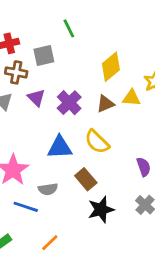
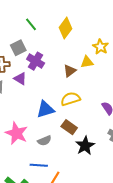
yellow diamond: (111, 67) -> (66, 28), moved
purple cross: (69, 103) -> (36, 61), moved
yellow semicircle: (97, 142) -> (70, 99), turned 132
blue line: (26, 207) -> (39, 165), moved

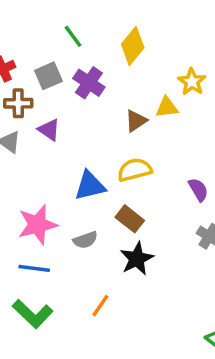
purple cross: (36, 61) -> (89, 83), moved
pink star: (17, 133) -> (37, 225), turned 30
black star: (85, 146) -> (137, 259), moved
blue line: (39, 165) -> (34, 268), moved

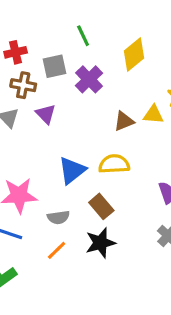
blue triangle: (90, 186) -> (72, 170), turned -36
orange line: (100, 306) -> (57, 250), moved

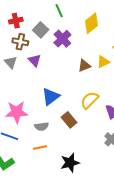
gray square: (55, 66) -> (41, 30), turned -35
yellow triangle: (153, 115) -> (103, 62), turned -32
yellow semicircle: (114, 164) -> (90, 100), moved, turned -42
black star: (100, 243) -> (70, 163), moved
orange line: (57, 250) -> (40, 147), turned 32

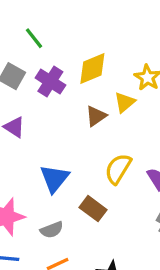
yellow diamond: (91, 23) -> (92, 68), moved, turned 30

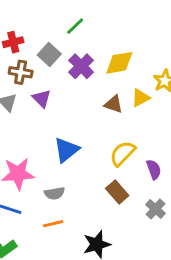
green line: (34, 38) -> (75, 26), turned 72
brown triangle: (96, 116) -> (114, 104), turned 42
brown rectangle: (93, 209) -> (117, 192), moved

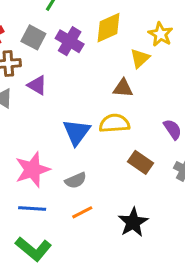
brown triangle: (114, 104) -> (123, 88), moved
yellow semicircle: (123, 153) -> (114, 123), moved, turned 56

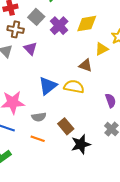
brown rectangle: (140, 162) -> (66, 126), moved
orange line: (82, 212) -> (38, 139), turned 32
black star: (133, 222) -> (81, 144), moved

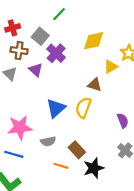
purple cross: (59, 26) -> (56, 53), moved
yellow semicircle: (74, 87) -> (83, 108), turned -78
orange line: (38, 139) -> (61, 166), moved

